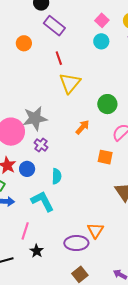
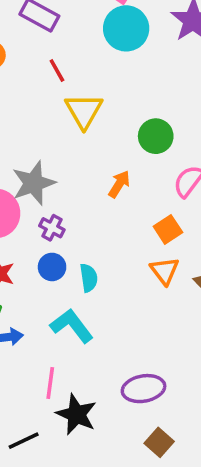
cyan circle: (101, 41) -> (126, 28), size x1.6
orange square: (105, 157) -> (168, 229), turned -35
blue circle: (27, 169) -> (52, 267), moved
orange triangle: (95, 230) -> (165, 271), moved
black star: (37, 251) -> (76, 414), size x1.6

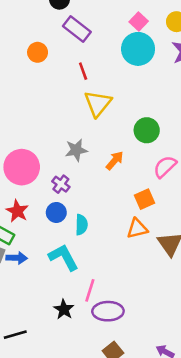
gray star: (34, 183) -> (76, 150), moved, size x0.7
orange triangle: (165, 271) -> (137, 229), turned 45
pink line: (50, 383) -> (90, 290), moved
black star: (76, 414) -> (64, 309), moved, size x0.7

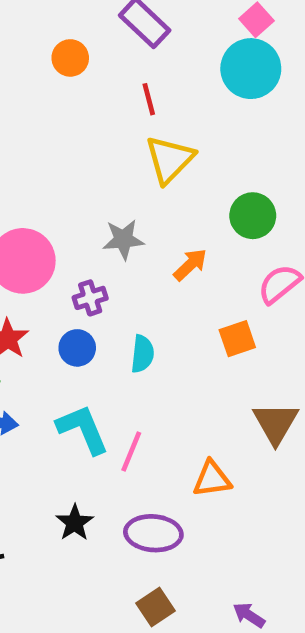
purple cross: (61, 184) -> (90, 298), turned 30
cyan semicircle: (81, 225) -> (143, 354), moved
orange triangle: (137, 229) -> (212, 479), moved
pink line: (90, 290) -> (131, 451), moved

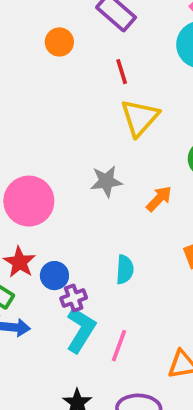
purple cross: (90, 298) -> (74, 298), moved
blue circle: (77, 348) -> (54, 276), moved
cyan L-shape: (83, 429) -> (81, 330), turned 57

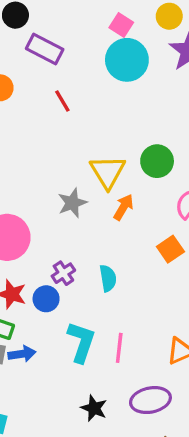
yellow triangle: (140, 118) -> (108, 172), moved
purple cross: (74, 298) -> (63, 273), moved

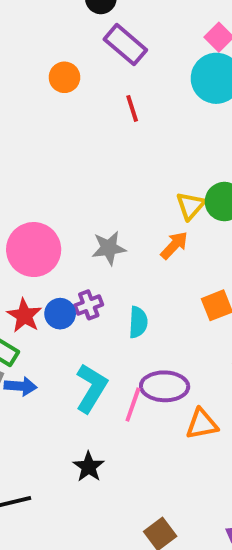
yellow triangle: (108, 172) -> (190, 206), moved, size x0.7
gray star: (72, 203) -> (109, 248), moved
blue circle: (46, 299) -> (60, 314), moved
purple ellipse: (150, 400) -> (165, 386), moved

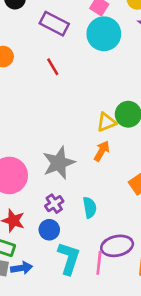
purple rectangle: (125, 45) -> (54, 24), moved
yellow triangle: (190, 206) -> (106, 122), turned 40
gray star: (109, 248) -> (59, 163), size x1.4
blue circle: (60, 314) -> (49, 230), moved

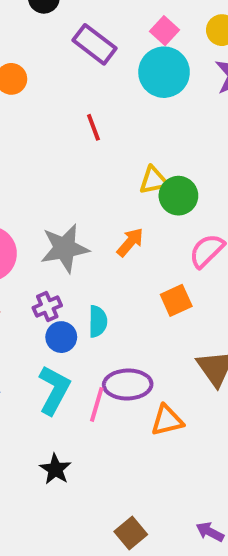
red line: (53, 67) -> (93, 127), moved
yellow triangle: (106, 122) -> (154, 180), moved
blue circle: (49, 230) -> (61, 337), moved

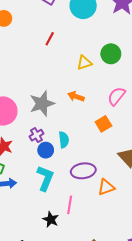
red line: (93, 127) -> (50, 39), turned 56
green circle: (178, 196) -> (111, 54), moved
orange arrow: (130, 242) -> (76, 96), turned -105
pink line: (97, 404) -> (70, 205), moved

